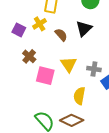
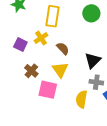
black triangle: (84, 29) -> (93, 60), moved
yellow triangle: (69, 64) -> (60, 70), moved
yellow semicircle: (79, 96) -> (81, 99), moved

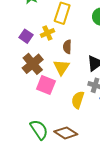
brown semicircle: (63, 48) -> (67, 47), turned -144
brown cross: (31, 71) -> (33, 64), size x1.5

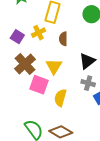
brown semicircle: (67, 47) -> (63, 39), moved
yellow semicircle: (78, 100) -> (60, 98), moved

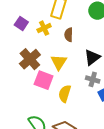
purple square: (17, 37) -> (21, 23), moved

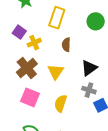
yellow cross: (44, 28) -> (34, 43), moved
pink square: (44, 80) -> (30, 97), moved

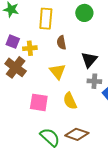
yellow cross: (34, 43) -> (30, 48), turned 32
brown cross: (27, 68) -> (16, 67), moved
yellow semicircle: (61, 103) -> (70, 101), turned -30

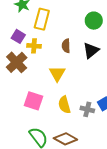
yellow rectangle: (46, 19) -> (42, 19), moved
black triangle: (89, 60) -> (91, 50), moved
gray cross: (94, 81) -> (87, 109), moved

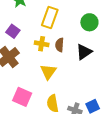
yellow rectangle: (42, 19) -> (50, 18), moved
yellow cross: (34, 46) -> (42, 44), moved

